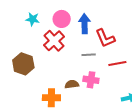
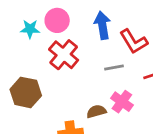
pink circle: (62, 19) -> (57, 20), moved
pink cross: (91, 80) -> (122, 102), turned 35

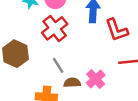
gray line: (114, 67) -> (58, 65), moved, turned 56

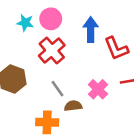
pink cross: (96, 79) -> (98, 89), moved

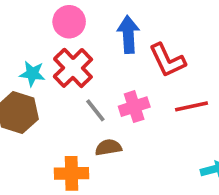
cyan star: (25, 23) -> (32, 74), moved
gray line: (58, 89) -> (95, 110), moved
pink cross: (98, 89) -> (134, 107), moved, turned 30

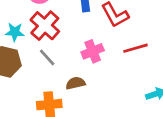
gray line: (95, 110) -> (47, 57), moved

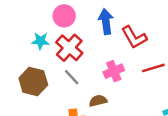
cyan star: (15, 32) -> (40, 41), moved

